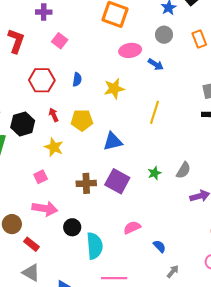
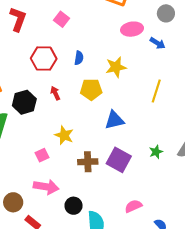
yellow pentagon: (82, 120) -> (91, 89), moved
yellow star: (54, 147) -> (64, 135), moved

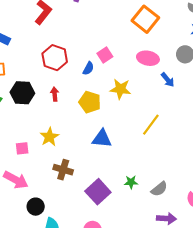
pink square: (62, 19) -> (105, 55), moved
purple square: (119, 160) -> (98, 192), moved

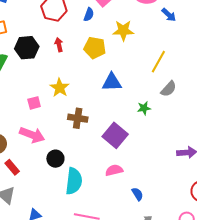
green star: (131, 182) -> (144, 108), moved
gray semicircle: (159, 189) -> (169, 89), moved

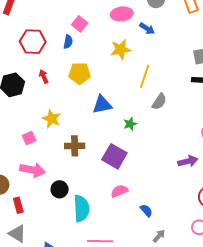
yellow star: (123, 31) -> (121, 49), moved
green star: (144, 108) -> (130, 124), moved
red rectangle: (12, 167) -> (18, 205), turned 35

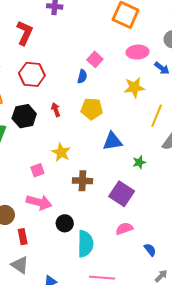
red hexagon: (33, 42) -> (32, 74), moved

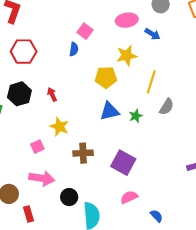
yellow pentagon: (92, 109) -> (106, 77), moved
red arrow: (56, 110) -> (52, 94), moved
green star: (139, 162) -> (136, 116), moved

